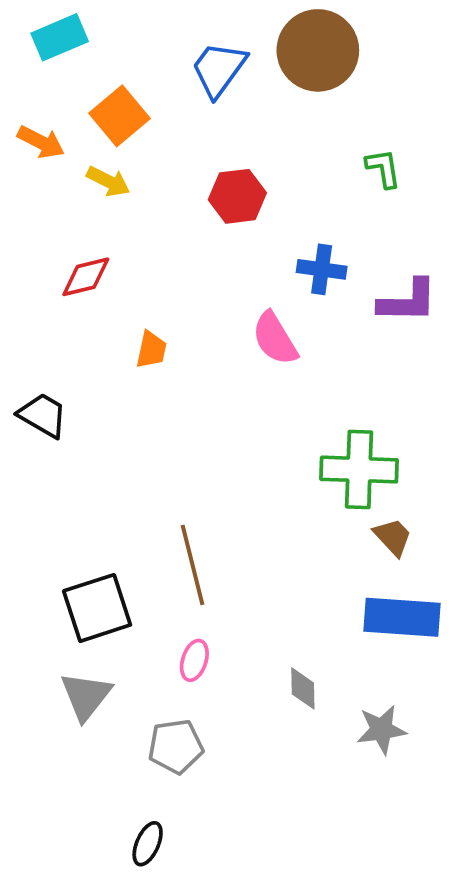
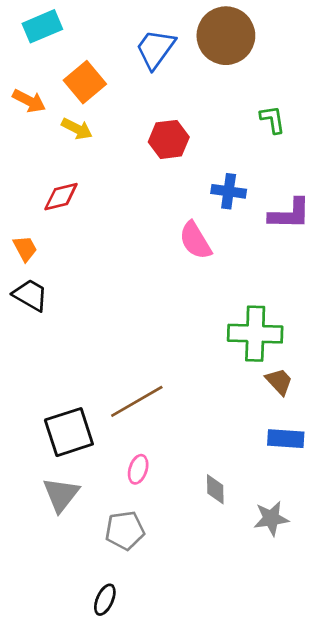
orange trapezoid: (151, 350) -> (25, 248), moved, turned -40
brown line: (192, 565) -> (137, 401), turned 74
blue rectangle: (402, 617) -> (286, 439), size x0.7

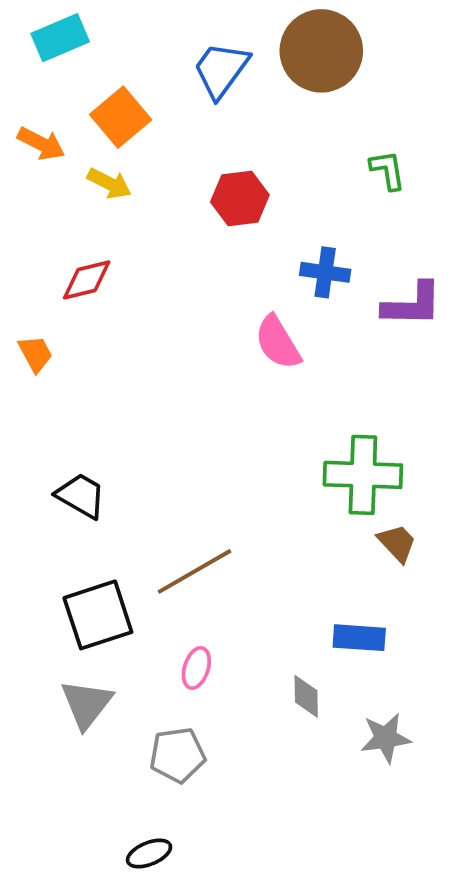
black trapezoid: (30, 295) -> (81, 496), moved
blue rectangle: (286, 439) -> (359, 638), moved
black ellipse: (105, 600) -> (149, 854), turned 44

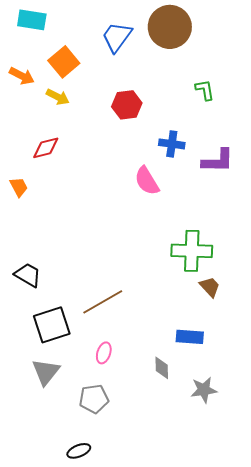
cyan rectangle: (60, 38) -> (32, 20), turned 32
black trapezoid: (81, 496) -> (28, 275), moved

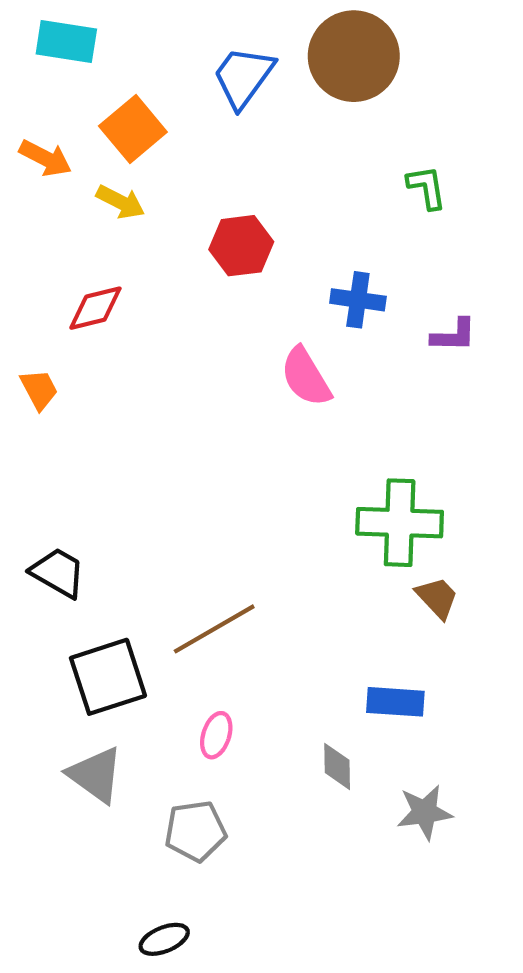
red hexagon: (127, 105) -> (241, 246), moved
purple L-shape: (218, 161) -> (454, 335), size x0.7
gray triangle: (46, 372) -> (95, 775), turned -32

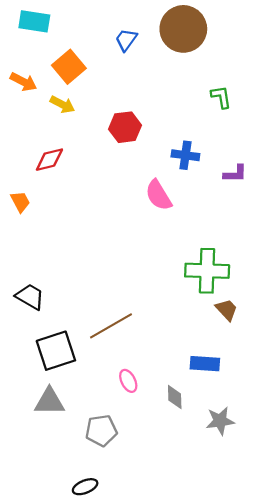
blue trapezoid: (243, 77) -> (126, 40), size x0.7
pink ellipse: (216, 735) -> (128, 381), moved, turned -45
gray triangle: (95, 775) -> (49, 401), turned -36

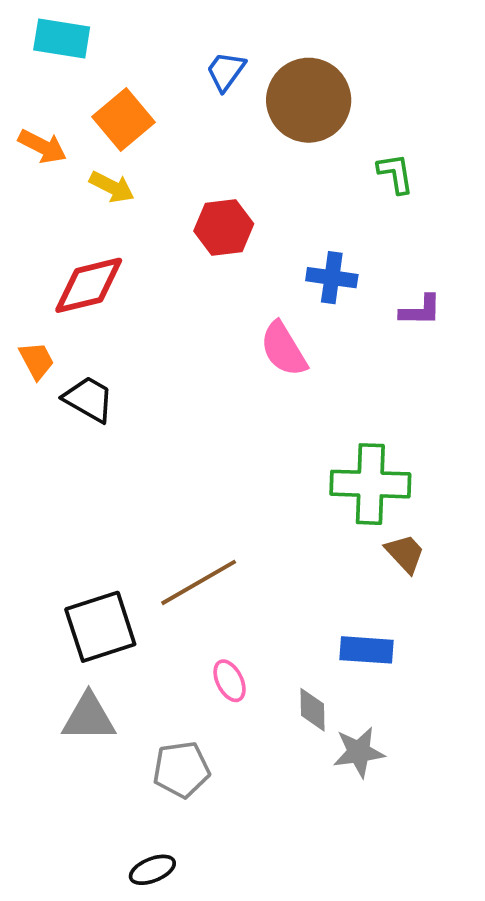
brown circle: (183, 29) -> (309, 100), moved
red diamond: (49, 160) -> (89, 285), size x1.4
black trapezoid: (30, 297) -> (89, 399), moved
gray star: (220, 421) -> (359, 752), moved

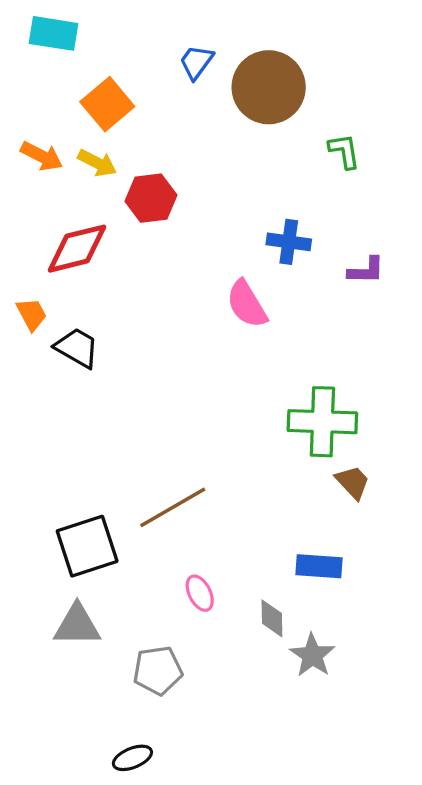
orange arrow: (42, 146) -> (42, 156), moved
red hexagon: (224, 227) -> (151, 198), moved
gray star: (359, 752) -> (312, 655), turned -30

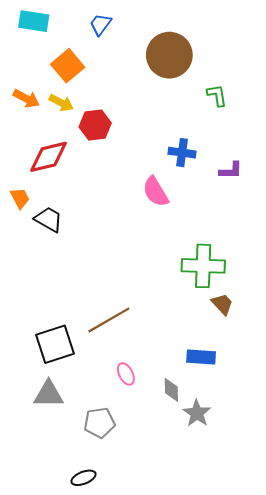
blue trapezoid: (196, 62) -> (100, 24), moved

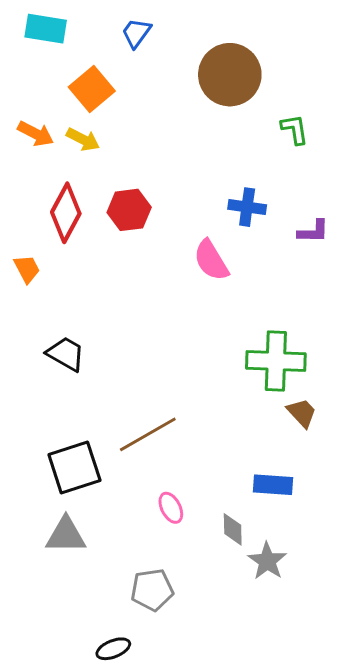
red hexagon: (95, 125) -> (129, 210), moved
red diamond: (49, 157) -> (66, 213), turned -48
black trapezoid: (49, 219) -> (66, 354), moved
gray pentagon: (99, 423) -> (152, 590), moved

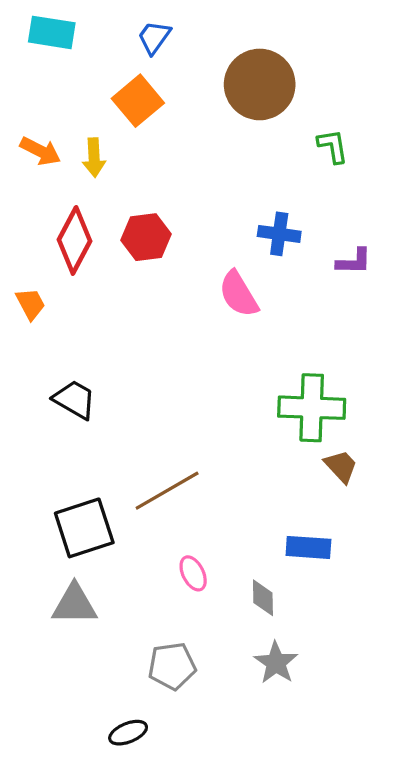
orange square: (92, 89) -> (138, 101), moved
yellow arrow: (83, 139) -> (94, 158), turned 60
gray star: (267, 561) -> (276, 663), moved

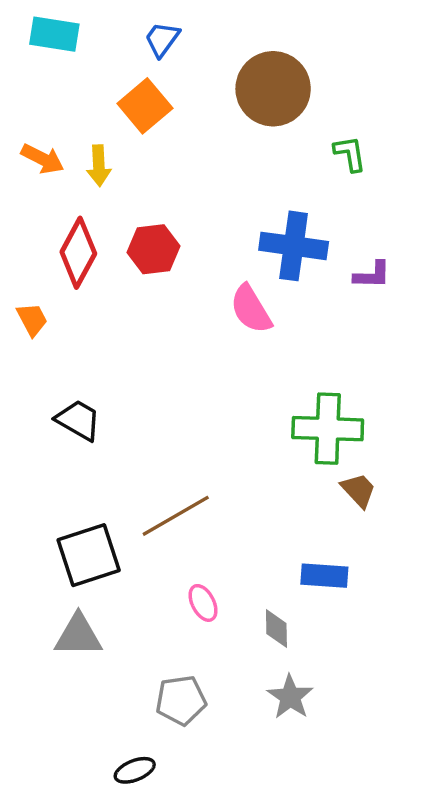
blue cross: (279, 234) -> (294, 246), size x1.5

